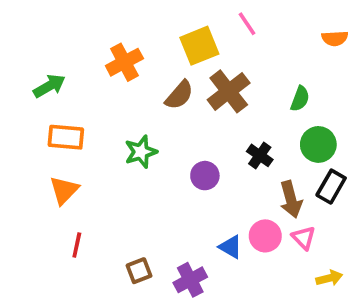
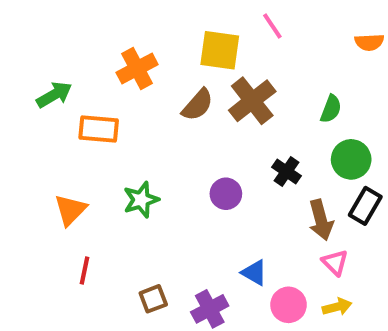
yellow square: (199, 46) -> (220, 50), turned 30
orange rectangle: (66, 137) -> (99, 129), moved
green star: (141, 152) -> (141, 200), moved
pink circle: (265, 236) -> (289, 305), moved
yellow arrow: (329, 278) -> (337, 307), moved

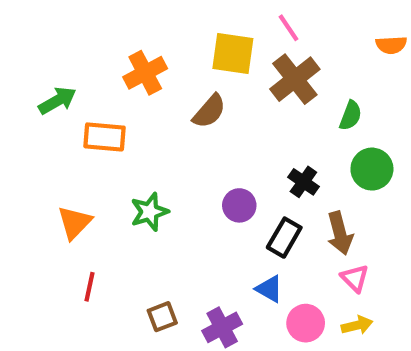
brown cross: (252, 101) -> (295, 79), moved
black rectangle: (365, 206) -> (284, 238), moved

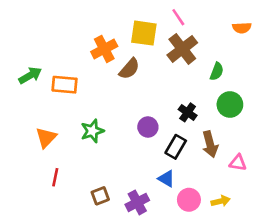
orange cross: (145, 73) -> (104, 49), moved
green arrow: (57, 101) -> (30, 75), moved
pink triangle: (355, 278) -> (238, 163), moved, turned -36

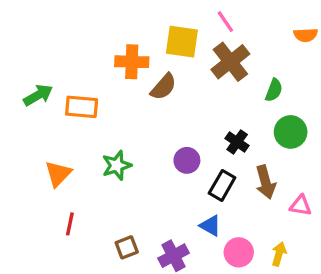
orange cross: (104, 49) -> (132, 62), turned 30
yellow arrow: (221, 201) -> (279, 254), turned -60

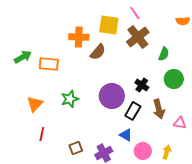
purple circle: (187, 160) -> (112, 96), size x1.6

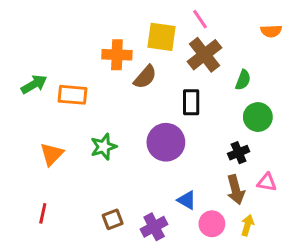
black cross: (142, 85) -> (239, 153), moved, turned 32
brown arrow: (159, 109) -> (236, 190), moved
black rectangle: (133, 111) -> (191, 102), moved, turned -30
red line: (42, 134) -> (43, 213), moved

